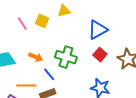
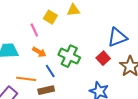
pink line: (22, 23) -> (34, 30), moved
blue triangle: (98, 30) -> (117, 37), moved

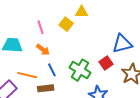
yellow square: (50, 17) -> (66, 24), moved
green cross: (69, 56) -> (80, 70), moved

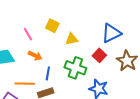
yellow triangle: (82, 12) -> (72, 39), moved
blue line: (52, 70) -> (48, 73), turned 48

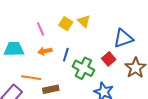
yellow triangle: (72, 39) -> (84, 21), moved, turned 48
orange arrow: (35, 56) -> (45, 51), turned 136
blue line: (48, 73) -> (66, 55), moved

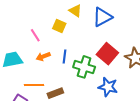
yellow triangle: (84, 21) -> (75, 11), moved
blue triangle: (123, 38) -> (102, 17), moved
red square: (109, 59) -> (107, 54), size x1.5

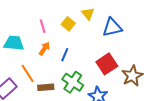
orange arrow: (43, 56) -> (44, 49), turned 128
green cross: (84, 67) -> (73, 82), moved
orange line: (34, 85) -> (28, 73), turned 42

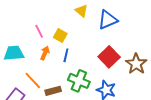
yellow square: (68, 24) -> (60, 36), moved

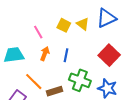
yellow triangle: (81, 11) -> (83, 24), moved
yellow square: (60, 36) -> (64, 25), moved

